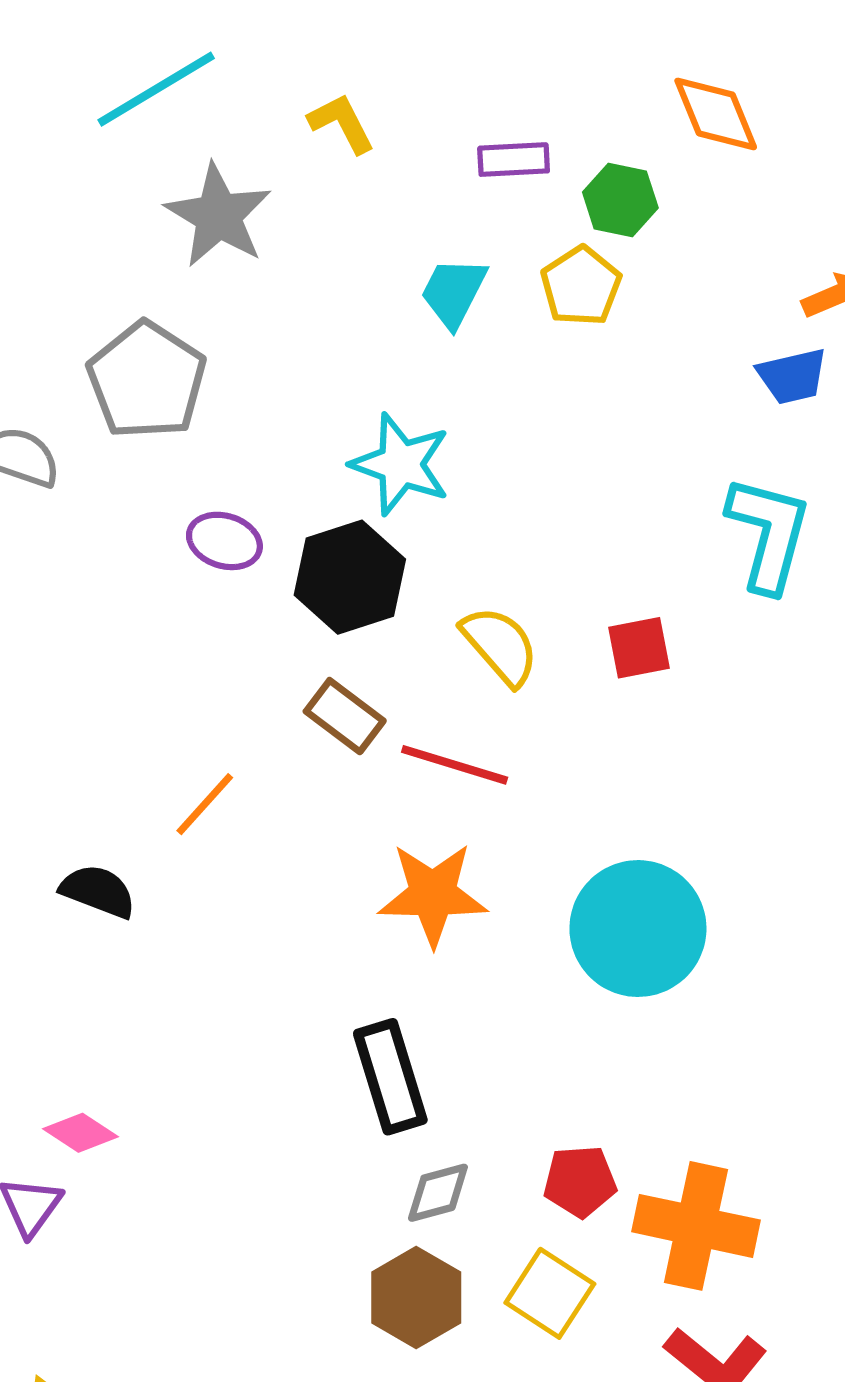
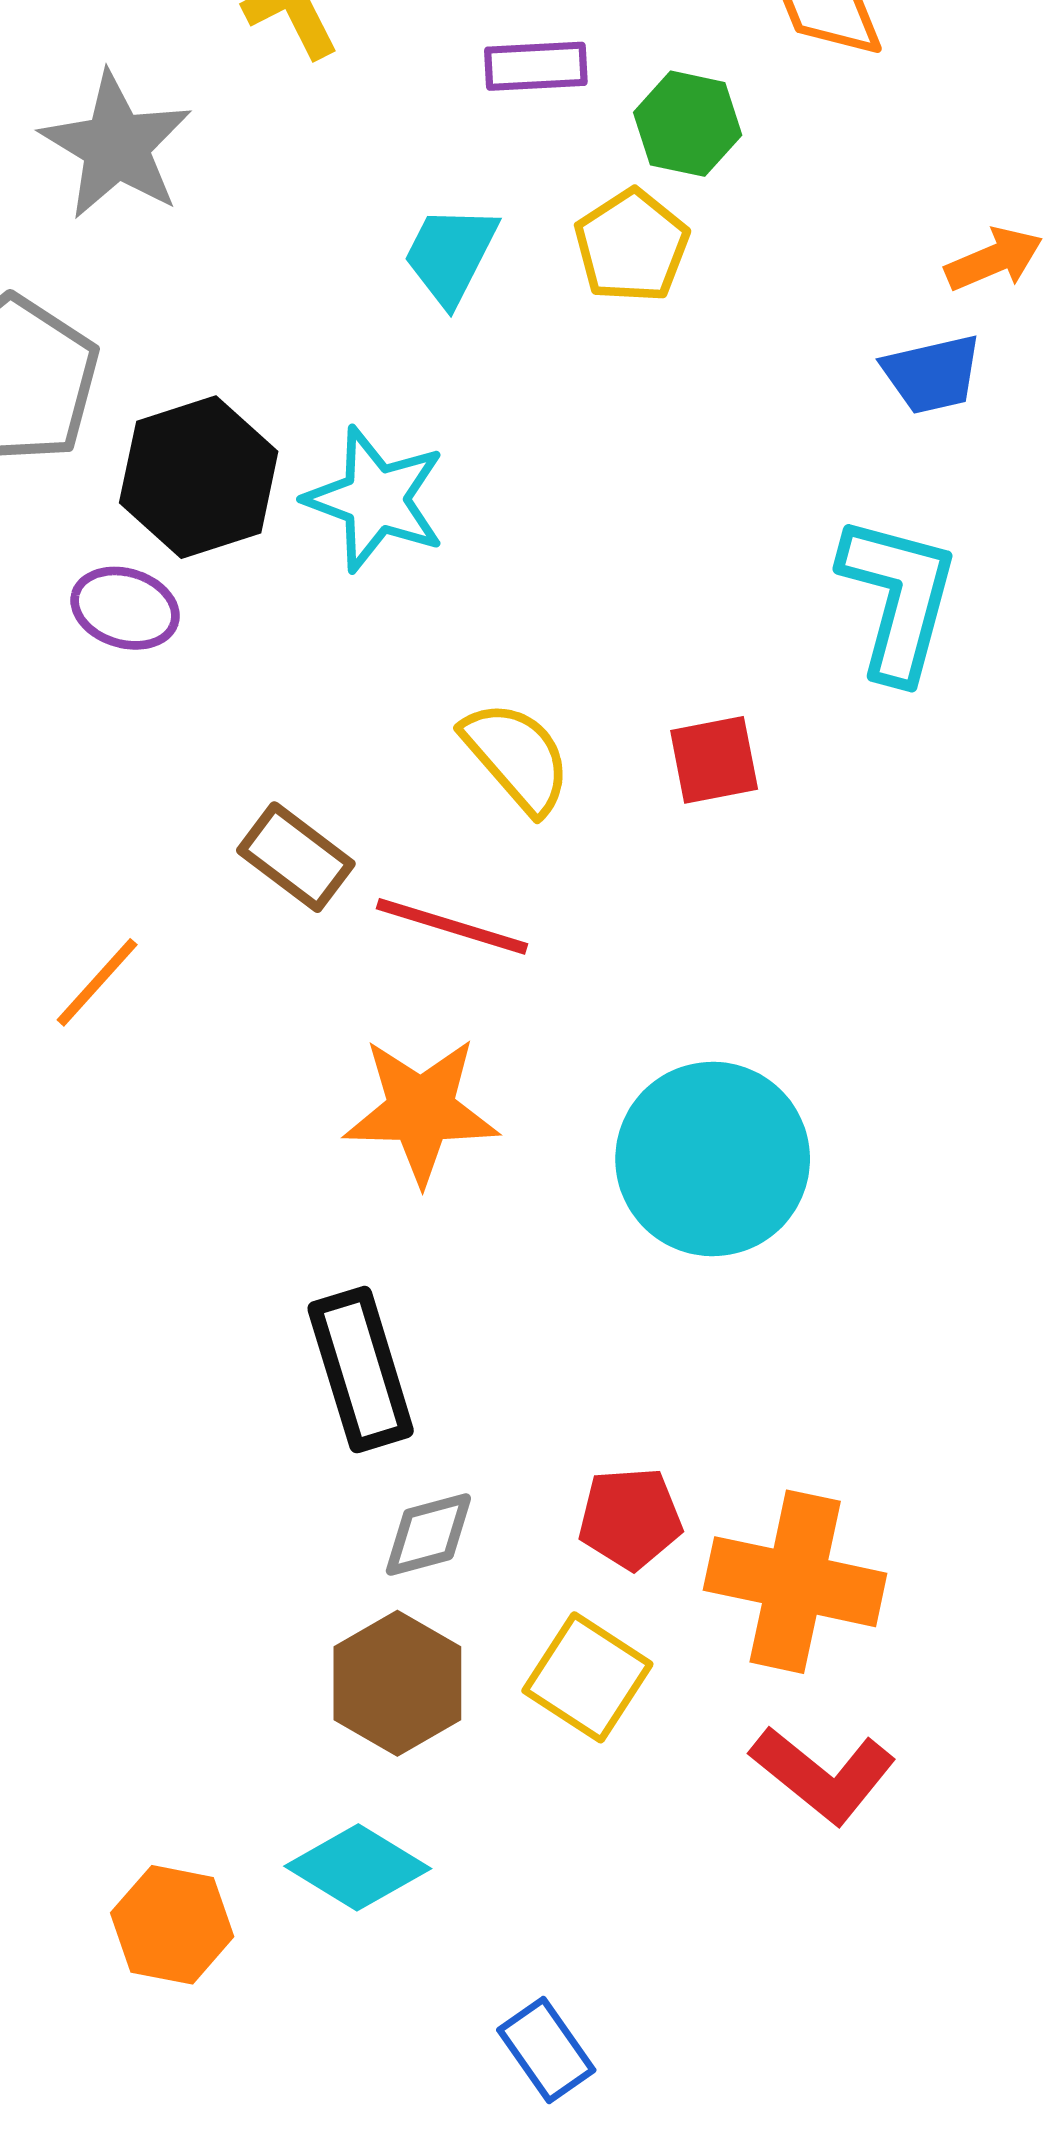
black hexagon: (350, 577) -> (199, 477), moved

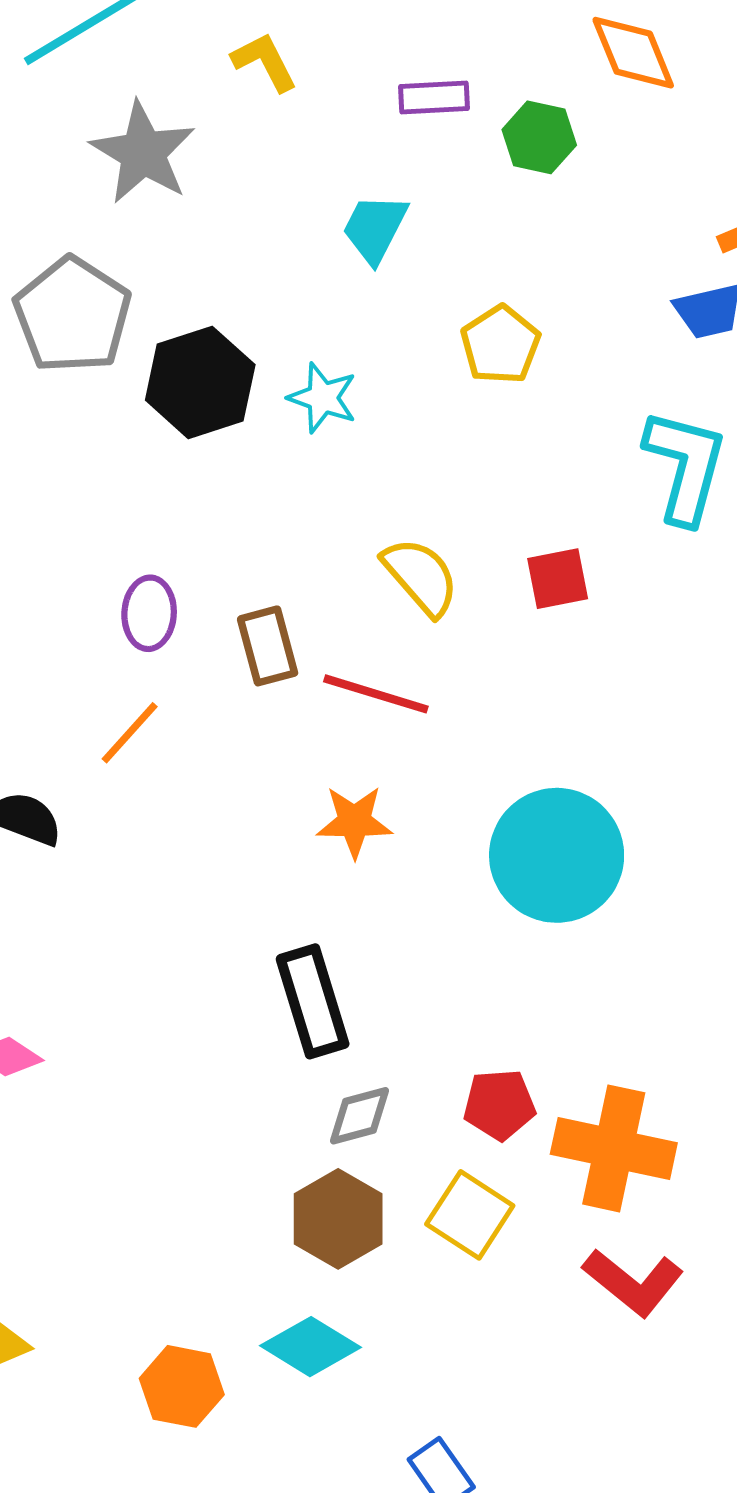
yellow pentagon: (632, 246) -> (500, 345), moved
cyan star: (375, 499) -> (323, 398), size x0.7
purple ellipse: (125, 608) -> (149, 613), moved, turned 76
brown rectangle: (296, 857) -> (268, 646), turned 38
orange star: (421, 1110) -> (354, 822), size x0.7

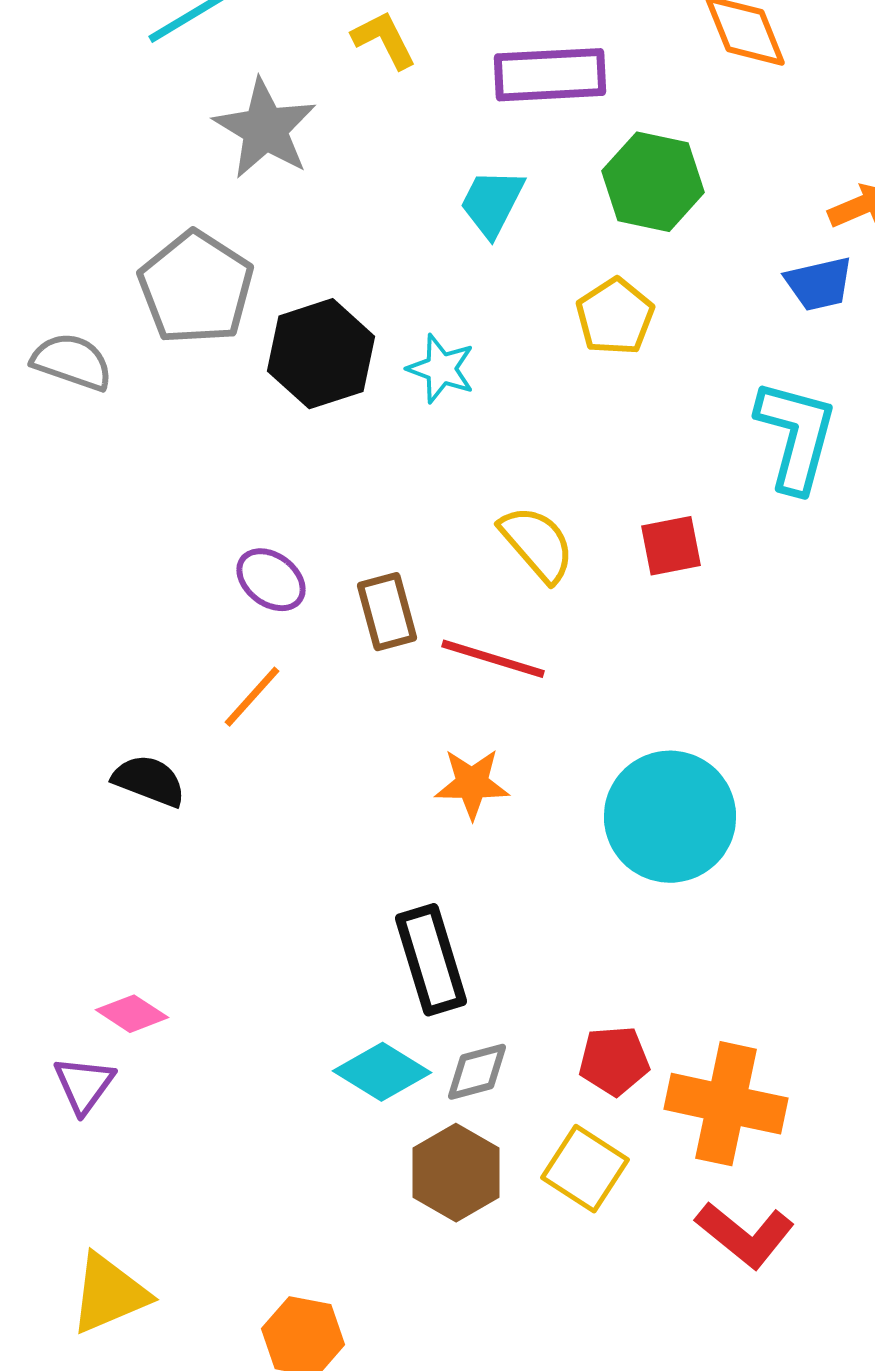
purple rectangle: (434, 98) -> (550, 75), size x1.6
green hexagon: (539, 137) -> (653, 182), moved, size x1.4
purple ellipse: (149, 613) -> (271, 580), turned -56
cyan diamond: (310, 1347) -> (382, 1072), moved

